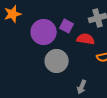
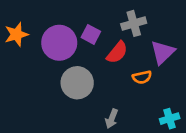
orange star: (13, 14) -> (16, 34), moved
red semicircle: (86, 39) -> (117, 52), turned 120

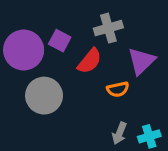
gray arrow: (112, 119) -> (119, 133), moved

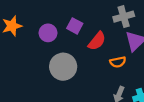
gray cross: (108, 28) -> (124, 17), moved
purple circle: (24, 50) -> (48, 33), size x0.6

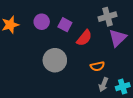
purple circle: (48, 33) -> (42, 22), moved
orange semicircle: (118, 62) -> (97, 66), moved

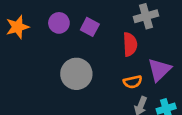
red semicircle: (84, 38) -> (130, 44), moved, turned -42
purple triangle: (118, 38) -> (159, 70), moved

